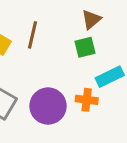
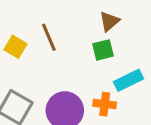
brown line: (33, 35) -> (49, 37), turned -36

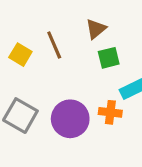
brown triangle: (109, 21) -> (96, 29), moved

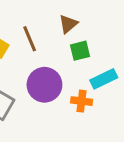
purple circle: (70, 119) -> (44, 85), moved

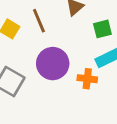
green square: (80, 51) -> (102, 29), moved

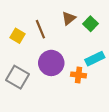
green square: (102, 29) -> (90, 24), moved, turned -32

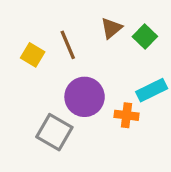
gray square: (17, 77) -> (54, 132), moved

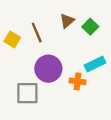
gray square: (54, 132) -> (27, 93), turned -30

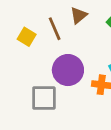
brown triangle: (67, 21) -> (79, 15), moved

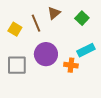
gray square: (44, 98) -> (17, 65), moved

